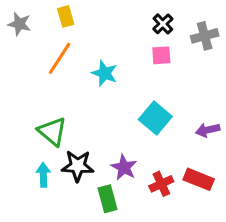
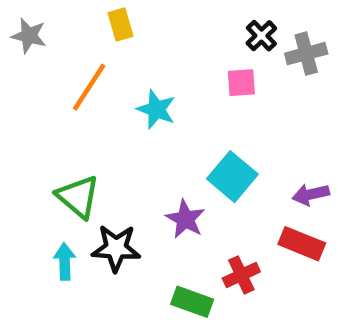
yellow rectangle: (66, 16) -> (121, 24), moved
black cross: (163, 24) -> (261, 36), moved
purple star: (124, 167) -> (185, 219), moved
red rectangle: (199, 179) -> (302, 244), moved
green rectangle: (108, 199) -> (192, 302), moved, turned -55

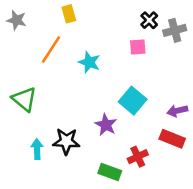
green triangle: (78, 197) -> (24, 99), moved

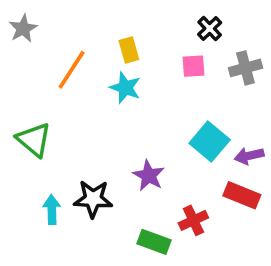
yellow rectangle: (69, 14) -> (129, 50), moved
gray star: (17, 20) -> (23, 28), turned 30
gray cross: (175, 30) -> (245, 68), moved
cyan square: (133, 101) -> (210, 141), moved

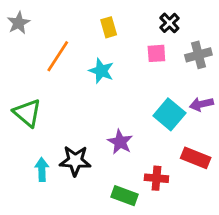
yellow rectangle: (129, 50) -> (109, 27), moved
purple arrow: (249, 156) -> (201, 104), moved
red cross: (193, 220) -> (156, 178), turned 30

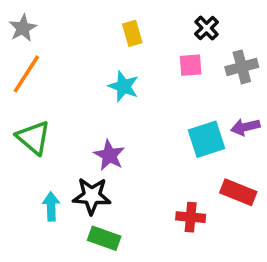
orange line: (58, 56) -> (26, 74), moved
cyan square: (169, 114) -> (207, 139), turned 32
purple star: (120, 142) -> (109, 155), moved
green rectangle: (124, 196) -> (104, 238), moved

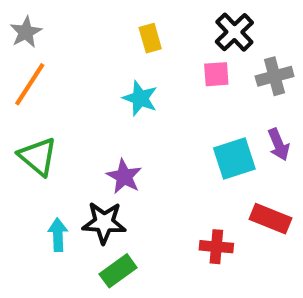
black cross: (207, 28) -> (234, 32), size x1.4
purple arrow: (245, 127) -> (279, 144), turned -100
green rectangle: (104, 238) -> (118, 271), turned -56

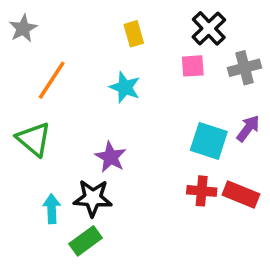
orange line: (30, 84) -> (52, 80), moved
purple arrow: (279, 144) -> (248, 128), turned -120
cyan square: (234, 158) -> (209, 141), turned 36
red cross: (216, 247) -> (202, 191), moved
green rectangle: (118, 271) -> (86, 241), moved

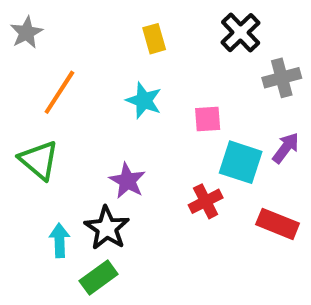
pink square: (193, 66) -> (208, 119), moved
red cross: (202, 191) -> (206, 201), moved, turned -32
black star: (93, 198) -> (107, 228), turned 30

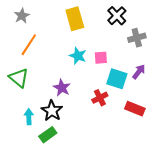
gray star: (27, 33) -> (22, 16), moved
yellow rectangle: (154, 39) -> (75, 19), size x1.6
cyan star: (144, 100) -> (78, 56), moved

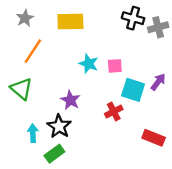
black cross: (117, 16) -> (133, 18), turned -30
yellow rectangle: (75, 19) -> (70, 22), moved, turned -75
gray cross: (137, 38) -> (158, 27), moved
red rectangle: (135, 109) -> (154, 138), moved

